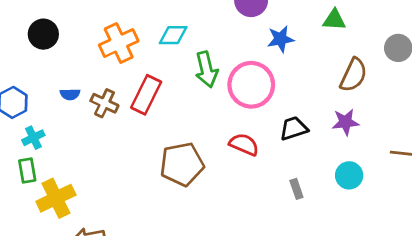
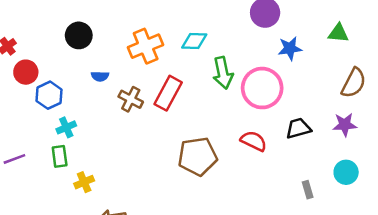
blue semicircle: (70, 94) -> (100, 76), moved
gray rectangle: (296, 189) -> (308, 190), moved
yellow cross: (56, 198) -> (84, 182), size x0.6

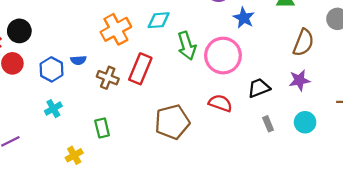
black circle: (79, 35) -> (19, 31), moved
blue star: (290, 48) -> (244, 18), turned -30
blue hexagon: (49, 95) -> (51, 69), moved
green rectangle: (60, 156) -> (102, 128), moved
gray rectangle: (308, 190) -> (268, 124), moved

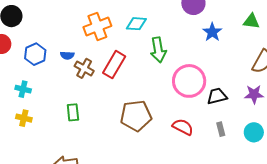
pink circle: (223, 56) -> (189, 81), moved
blue semicircle: (78, 60) -> (67, 55), moved
red semicircle: (220, 103) -> (183, 127), moved
cyan cross: (53, 109) -> (23, 89), moved, turned 35
yellow cross: (74, 155) -> (24, 118), moved, turned 35

